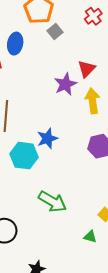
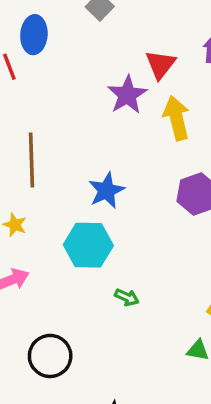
cyan hexagon: (24, 156) -> (88, 245), moved
green arrow: (52, 202) -> (127, 297), size x0.5

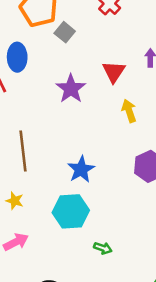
purple star: (127, 95) -> (71, 89), moved
yellow arrow: (177, 118) -> (129, 111), size x0.7

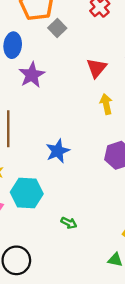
purple star: (71, 89) -> (32, 75), moved
cyan hexagon: (71, 211) -> (27, 193), moved

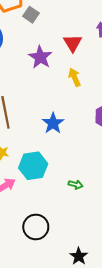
purple star: (32, 75) -> (40, 57), moved
yellow arrow: (106, 104) -> (75, 77), moved

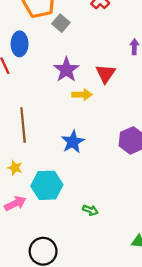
red triangle: (73, 43) -> (106, 74), moved
yellow arrow: (75, 77) -> (82, 95), moved, turned 108

